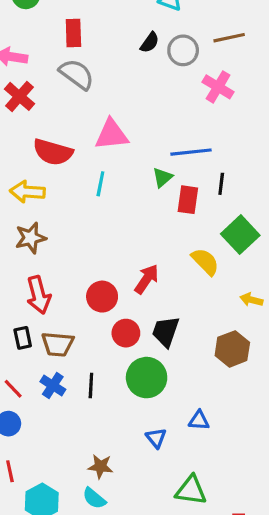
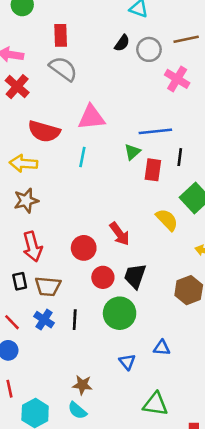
red arrow: (147, 279) -> (120, 234), turned 110

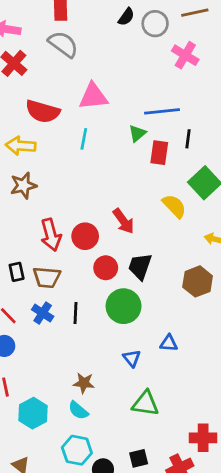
red arrow: (32, 247) -> (51, 235), moved
green triangle: (155, 404) -> (145, 404), moved

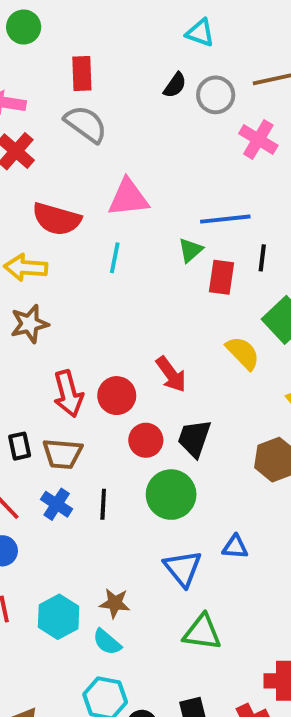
blue triangle: (132, 358) -> (183, 568), size x1.5
cyan hexagon: (33, 413) -> (59, 617), moved

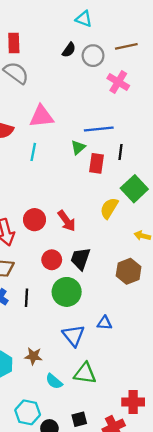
yellow semicircle: (243, 353) -> (109, 208), turned -105
red circle: (117, 396) -> (35, 220), moved
cyan semicircle: (107, 642) -> (54, 381), moved

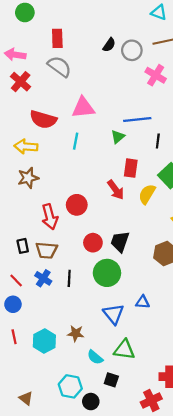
cyan triangle: (84, 19) -> (159, 12), moved
red rectangle: (96, 163) -> (131, 168), moved
red arrow: (67, 221) -> (116, 190), moved
black square: (79, 419) -> (111, 380), moved, turned 32

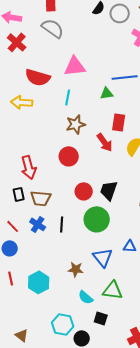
green triangle: (118, 137) -> (107, 93), turned 32
brown star: (28, 178) -> (76, 124), moved
red arrow: (50, 217) -> (29, 167), moved
brown star: (76, 333) -> (76, 269), moved

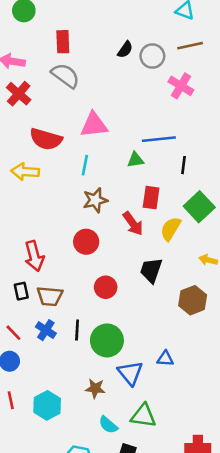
black trapezoid: (109, 190) -> (151, 270), moved
green circle: (97, 219) -> (107, 340), moved

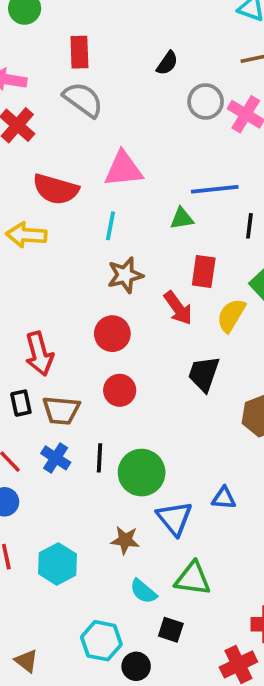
gray circle: (152, 56) -> (206, 101), moved
red circle: (106, 287) -> (120, 390), moved

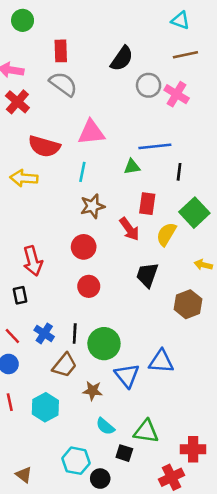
black semicircle: (167, 63) -> (122, 59), size x1.5
brown trapezoid: (61, 410) -> (65, 365), moved, turned -56
blue triangle: (224, 498) -> (161, 361), size x1.5
green triangle: (193, 579) -> (146, 431), moved

